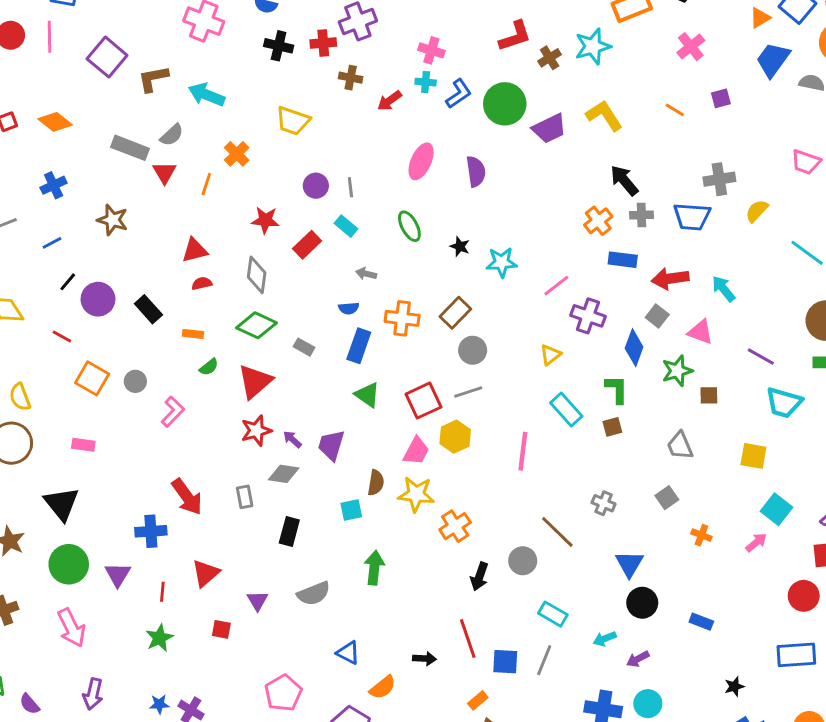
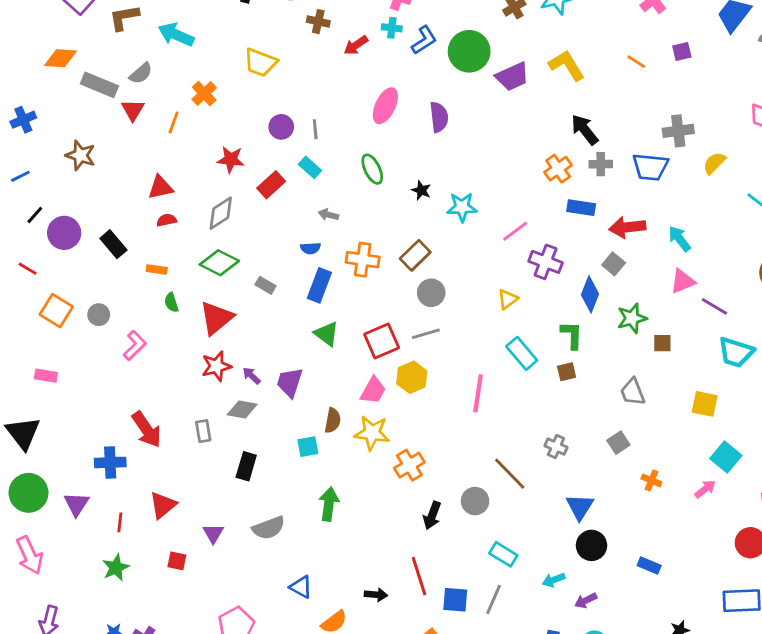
orange diamond: (55, 122) -> (60, 58), moved, turned -36
gray diamond: (257, 275) -> (221, 213), turned 48
pink triangle: (700, 332) -> (683, 281), moved, turned -44
green semicircle: (209, 367) -> (171, 303), turned 108

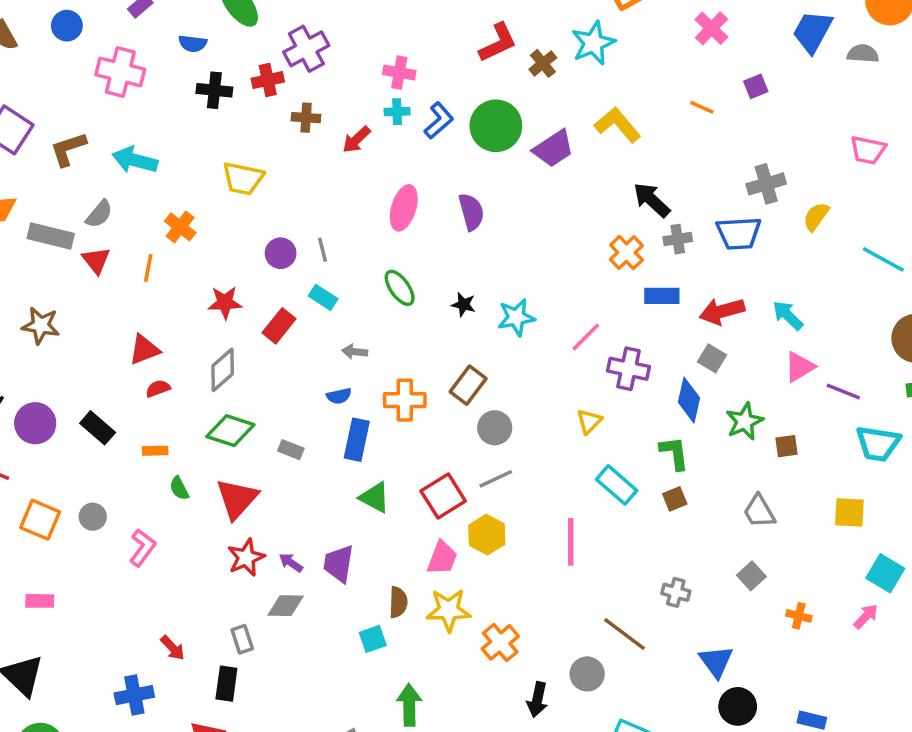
red arrow: (147, 429) -> (173, 648), size x0.6
black rectangle: (246, 466) -> (226, 684), moved

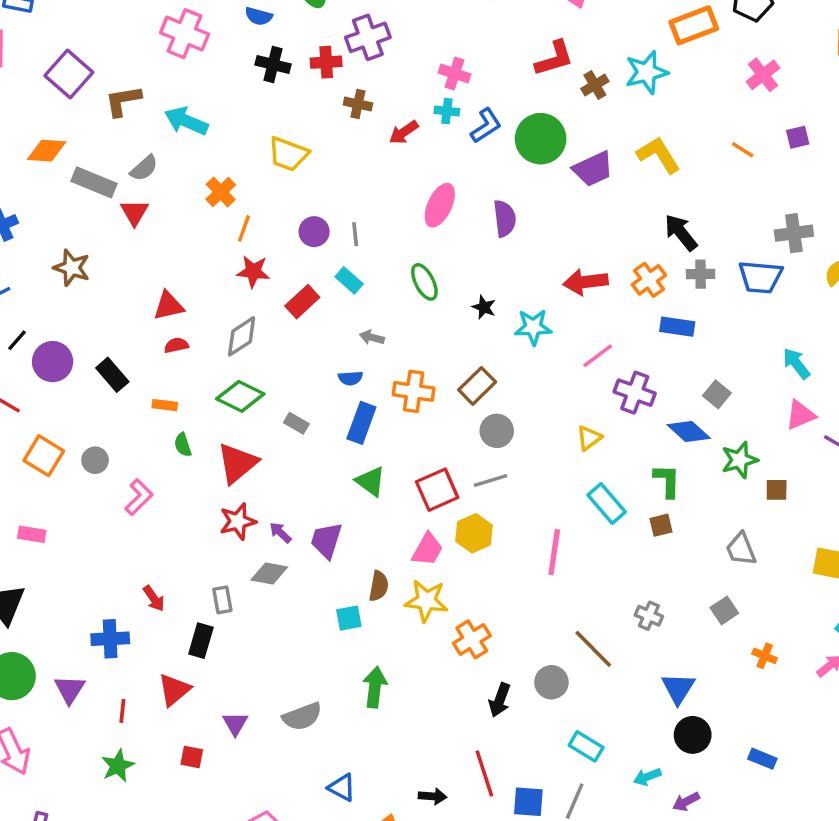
orange line: (148, 268) -> (244, 228), moved
red arrow: (722, 311) -> (586, 282), moved
blue diamond: (689, 400) -> (689, 431), turned -69

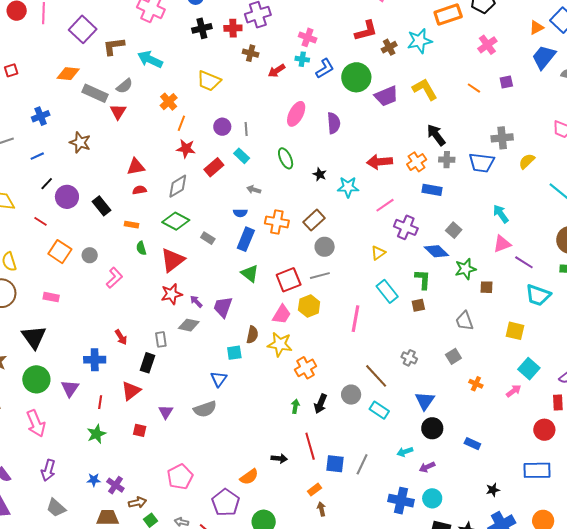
black cross: (273, 65) -> (202, 28), turned -30
green arrow: (375, 687) -> (295, 406), moved, size x0.6
cyan rectangle: (586, 746) -> (379, 410), moved
blue triangle: (342, 788) -> (219, 379), moved, turned 36

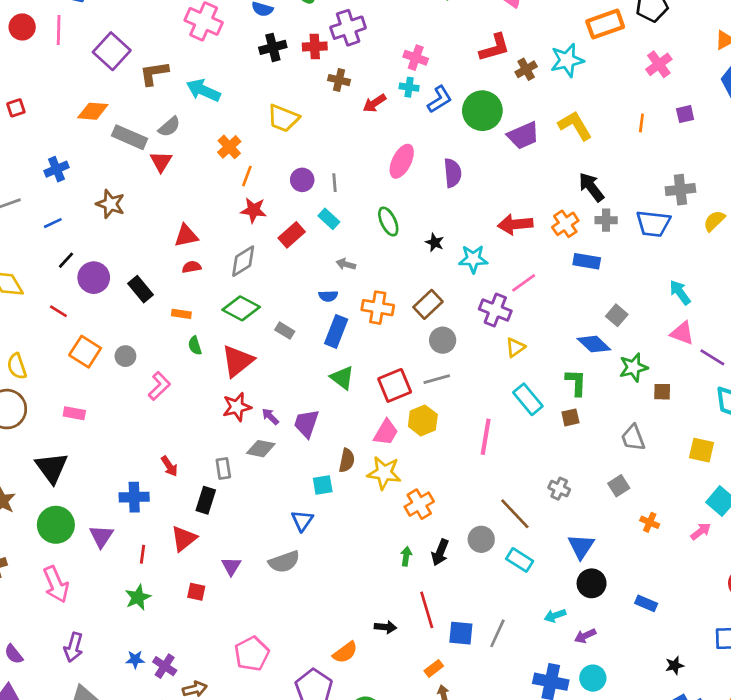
orange line: (474, 88) -> (641, 123), turned 64
purple cross: (406, 227) -> (495, 310), moved
pink triangle: (502, 244) -> (682, 333), turned 42

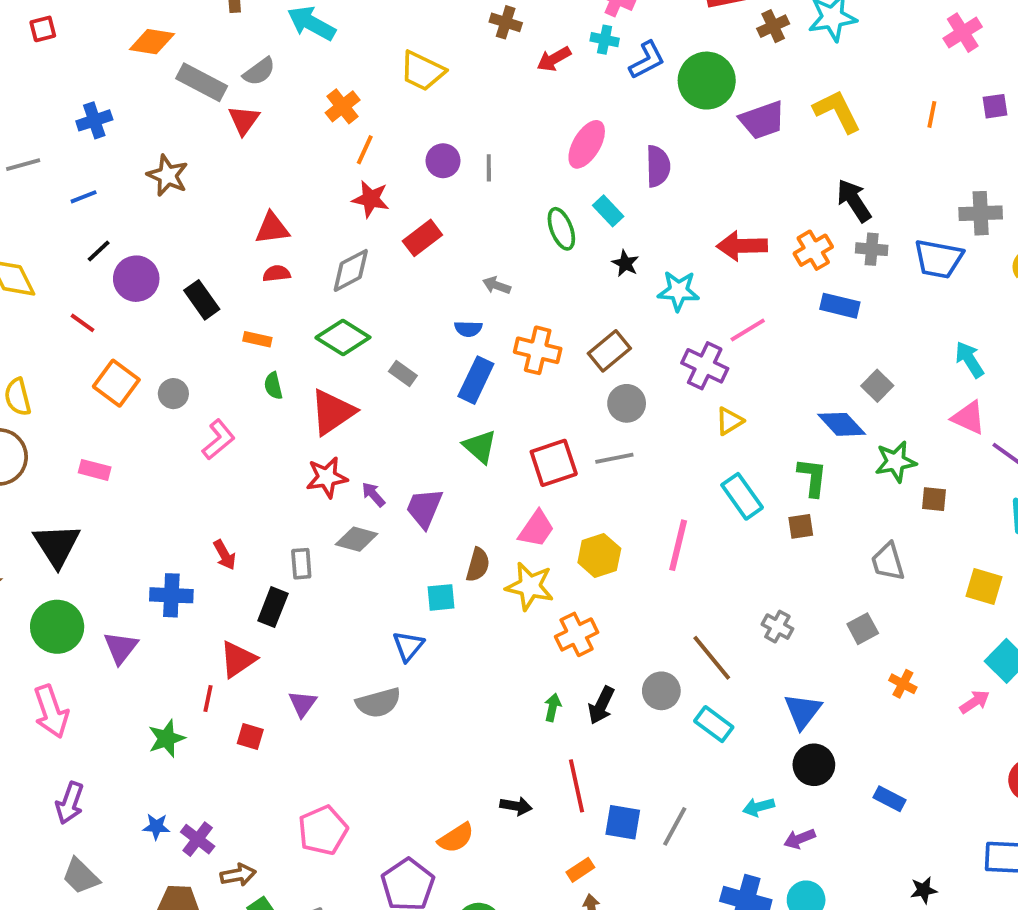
cyan rectangle: (329, 219) -> (608, 211), moved
yellow hexagon: (423, 420) -> (599, 556), moved
red line: (142, 554) -> (208, 699), moved

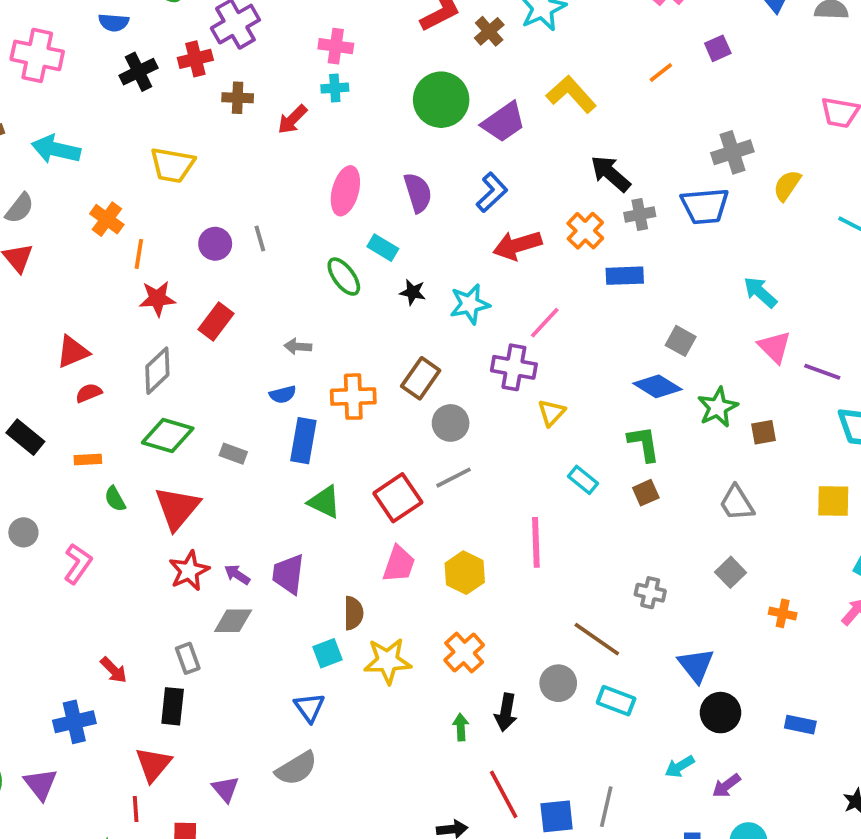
blue L-shape: (647, 60) -> (492, 192), moved
orange line: (932, 114) -> (661, 72), turned 56
pink triangle: (969, 418) -> (775, 347), turned 36
cyan rectangle: (742, 496) -> (583, 480), size x0.7
yellow star: (530, 586) -> (388, 661), moved

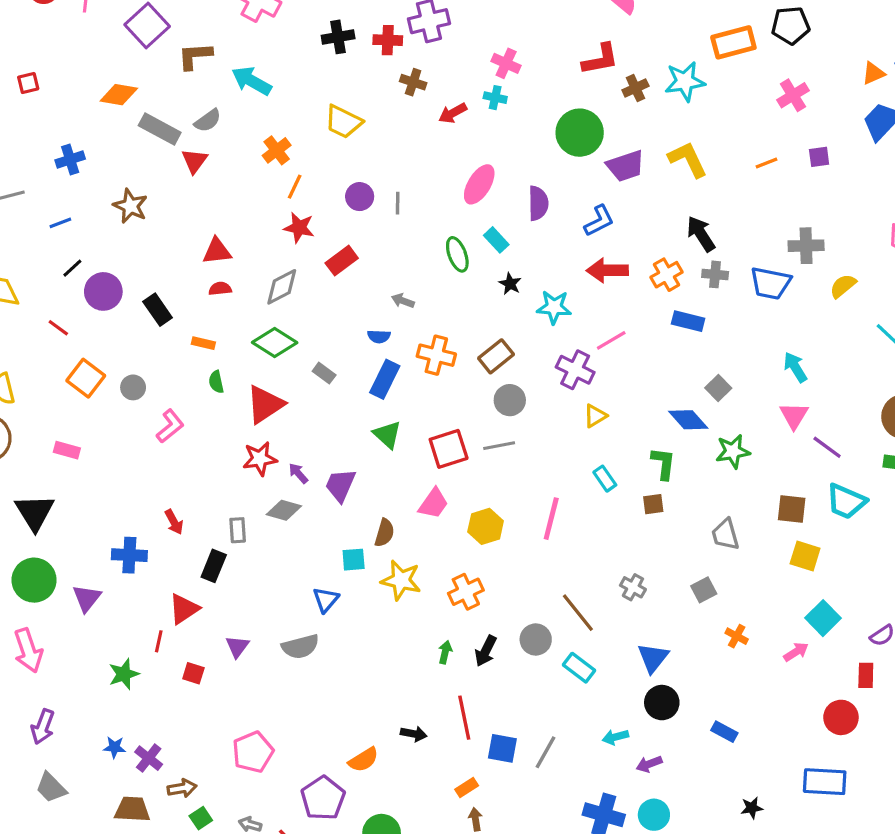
brown square: (763, 432) -> (792, 509), moved, size x1.4

